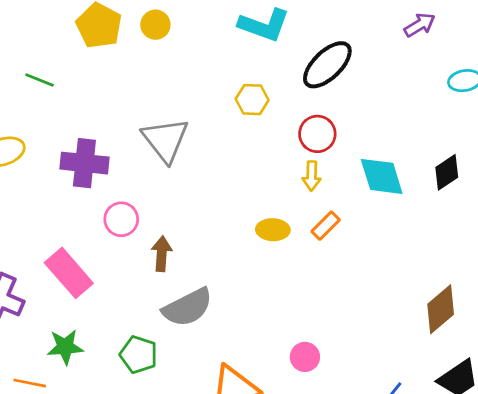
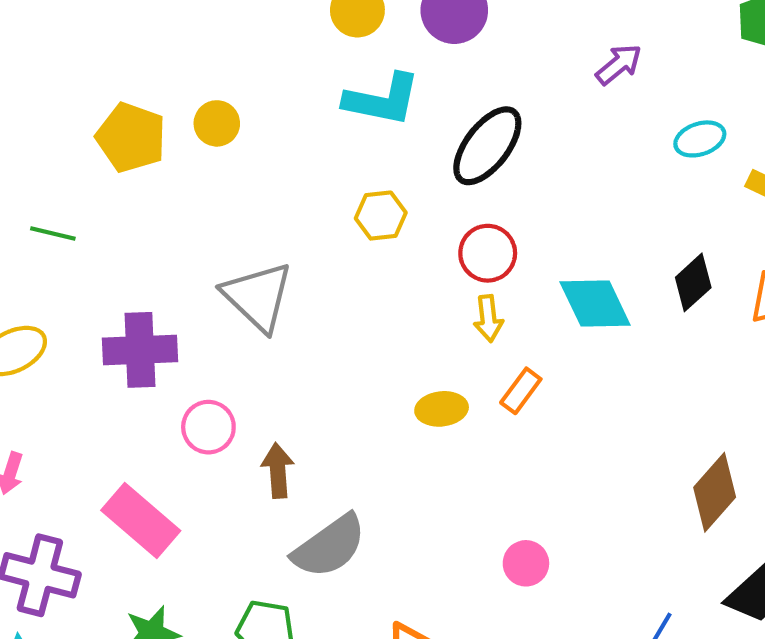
pink circle: (305, 357) -> (526, 563), moved

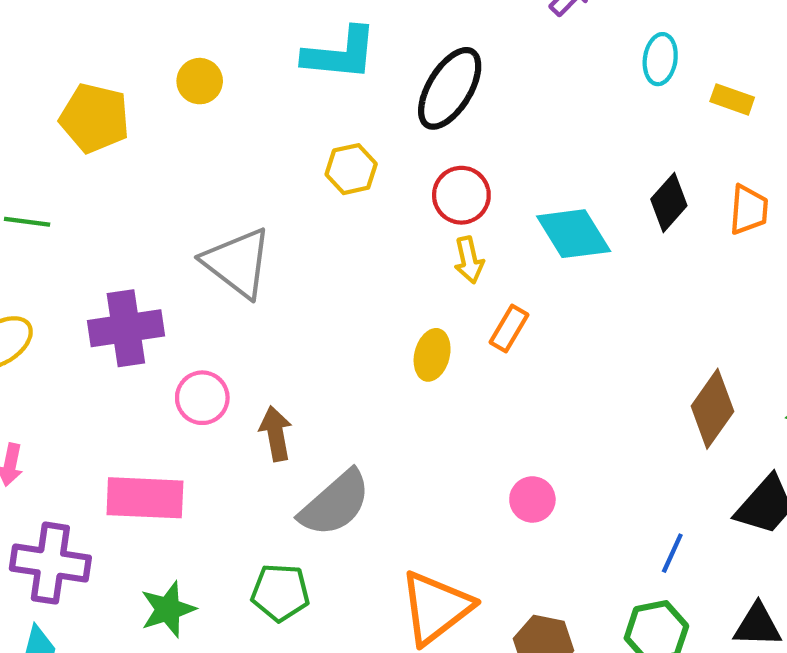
yellow circle: (217, 123) -> (200, 81), moved
cyan ellipse: (700, 139) -> (660, 59), turned -57
yellow ellipse: (442, 409) -> (432, 355), turned -63
pink rectangle: (141, 520) -> (145, 498), turned -32

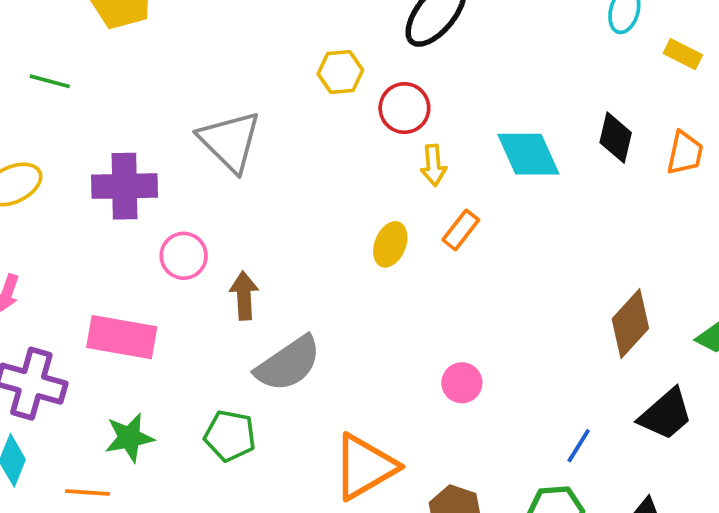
red circle: (461, 195) -> (404, 108), moved
black diamond: (669, 202) -> (616, 138), turned -36

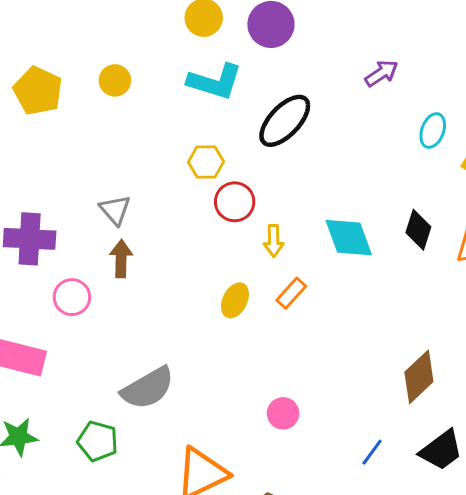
red circle: (404, 108) -> (235, 202), moved
gray triangle: (230, 141) -> (115, 210), size x0.6
brown arrow: (244, 296) -> (121, 259), moved
blue line: (579, 446) -> (372, 452), moved

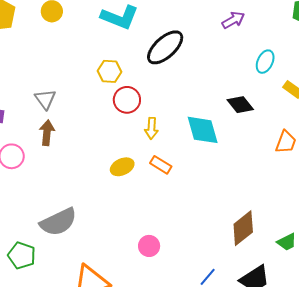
black diamond: (418, 230) -> (240, 105), moved, turned -60
orange rectangle: (291, 293) -> (161, 165), turned 75
yellow ellipse: (235, 300) -> (122, 167), turned 35

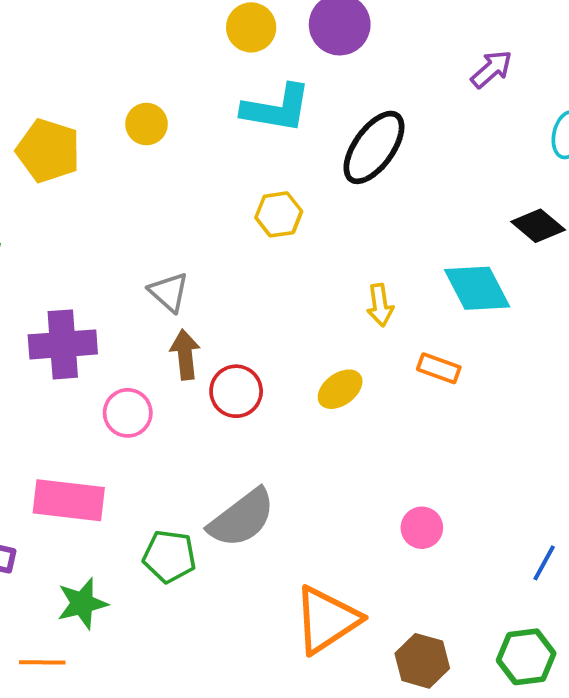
red circle: (127, 100) -> (236, 391), moved
orange rectangle: (161, 165) -> (439, 368), moved
green pentagon: (22, 255) -> (169, 556), moved

